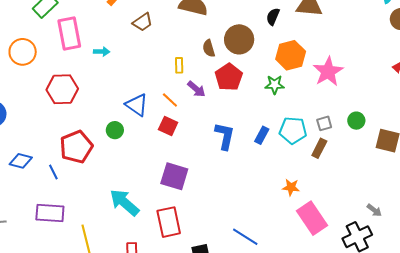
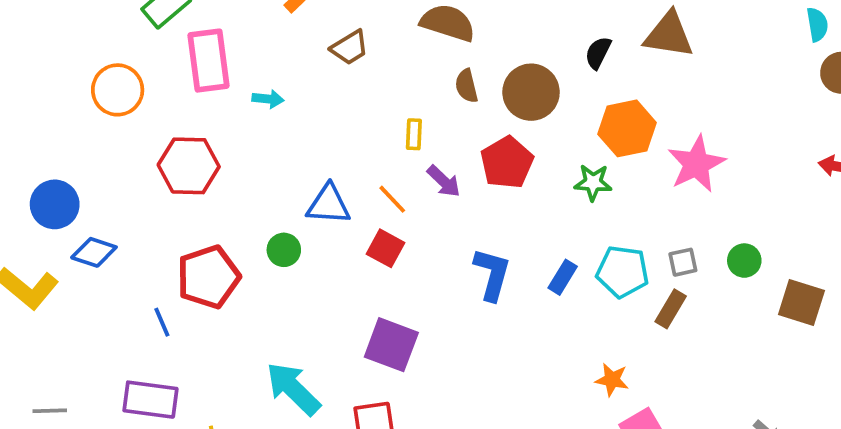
brown semicircle: (209, 48) -> (467, 86), moved
blue triangle: (137, 105) -> (328, 204), turned -35
blue diamond: (21, 161) -> (94, 252), moved

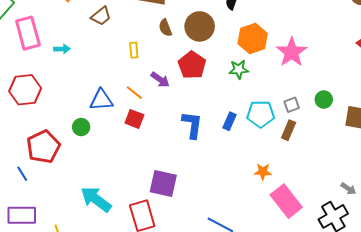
yellow rectangle: (414, 134) -> (134, 50), moved
purple square: (391, 345) -> (163, 184), moved

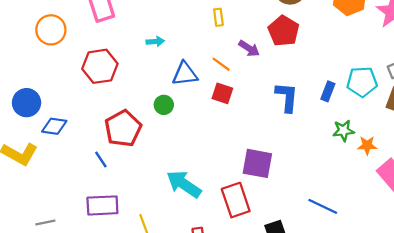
cyan arrow: (62, 49) -> (155, 42), moved
green star: (239, 69) -> (343, 131), moved

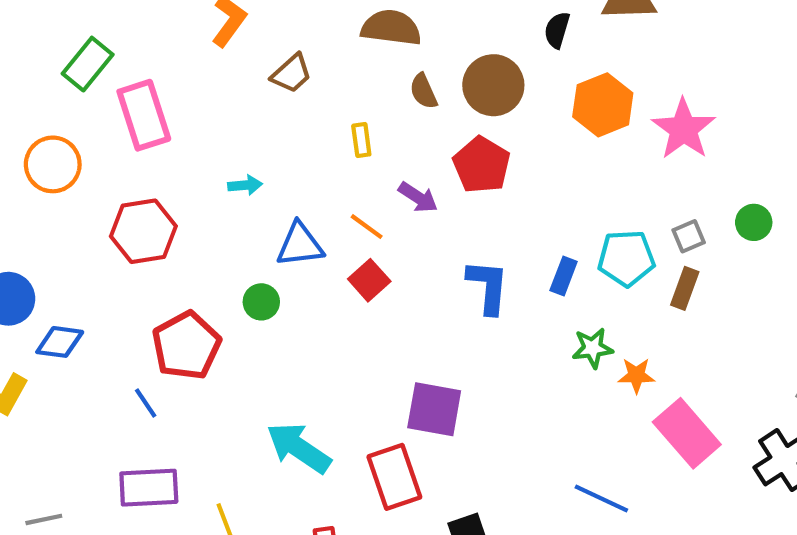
red square: (222, 93) -> (369, 280), turned 30
blue line: (323, 206) -> (601, 499), moved

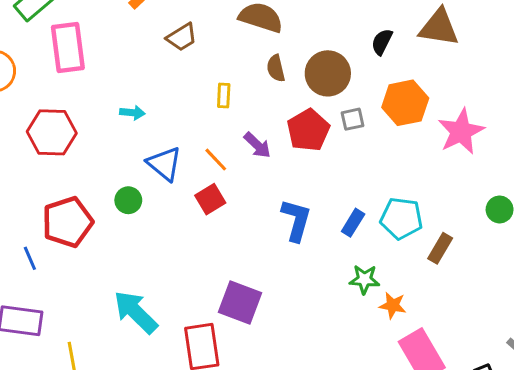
gray square: (689, 236) -> (353, 119), moved
blue triangle: (300, 245) -> (164, 164), turned 36

